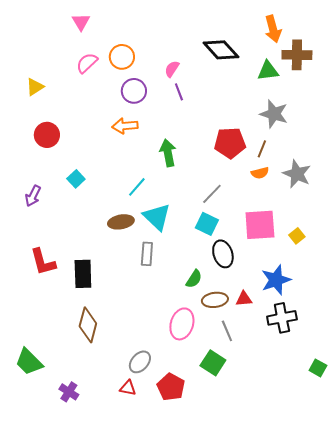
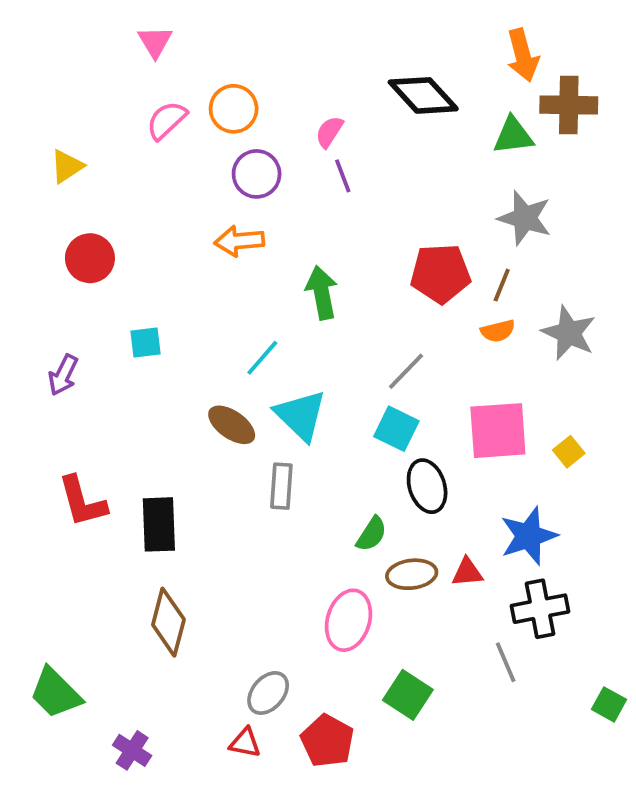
cyan square: (76, 179) -> (145, 342), turned 36
brown ellipse: (121, 222) -> (232, 425), turned 45
gray line: (227, 331) -> (506, 662), moved

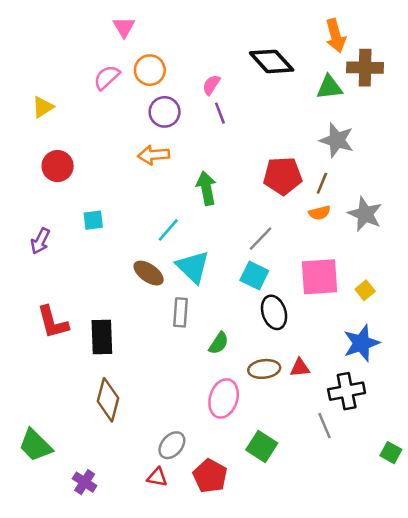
pink triangle: (155, 42) -> (124, 27), moved
green semicircle: (371, 534) -> (219, 343), moved
blue star: (529, 536) -> (361, 343), moved

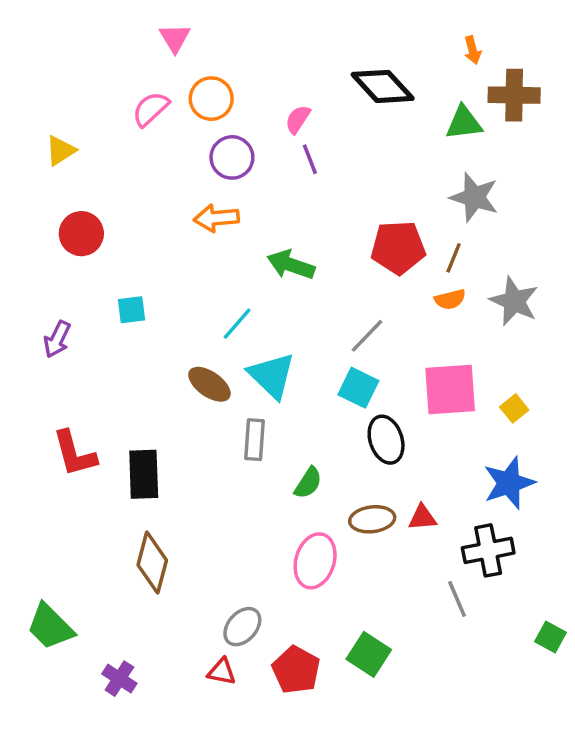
orange arrow: (336, 36) -> (473, 50), size x0.6
green arrow: (206, 188) -> (291, 265), turned -60
green square: (262, 446) -> (369, 654), moved

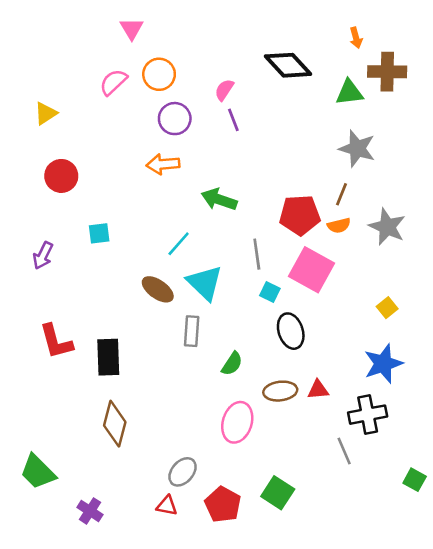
red pentagon: (398, 247) -> (300, 215), moved
gray line: (367, 336) -> (257, 254), moved, turned -52
cyan square: (358, 388) -> (270, 292), size x0.7
pink square: (450, 389) -> (312, 270), moved, turned 33

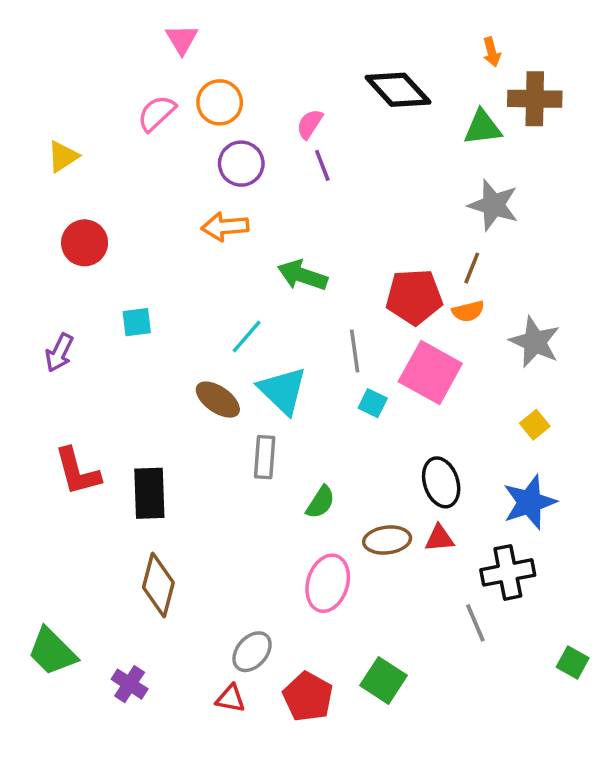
gray star: (387, 227) -> (535, 342), moved
black ellipse: (291, 331) -> (441, 482), moved
purple cross: (90, 511) -> (130, 684), moved

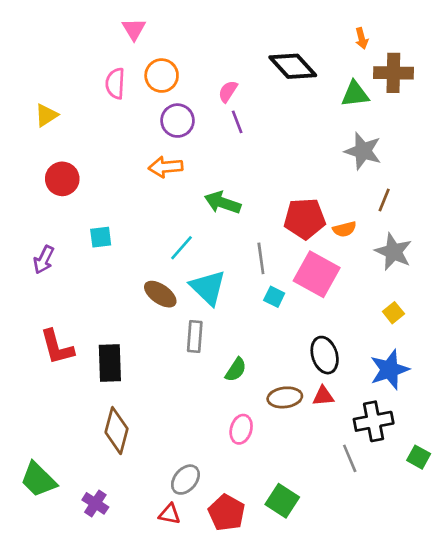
pink semicircle: (157, 113) -> (115, 83), turned -44
brown line: (472, 268) -> (384, 200), moved
pink ellipse: (328, 583) -> (241, 429), size x0.7
green square: (573, 662) -> (419, 457), moved

